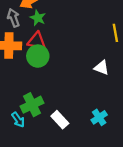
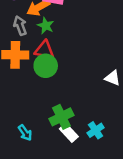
green cross: (32, 105) -> (61, 117), moved
cyan cross: (99, 117) -> (96, 130), moved

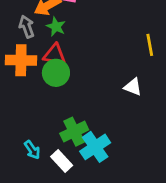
cyan cross: (96, 130) -> (95, 147), moved, size x1.5
white rectangle: (69, 133) -> (62, 161), moved

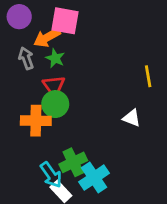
red triangle: (55, 55) -> (54, 86), turned 45
orange cross: (21, 60) -> (36, 121), moved
cyan arrow: (32, 150) -> (51, 175), moved, size x1.4

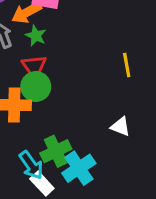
yellow line: (148, 76) -> (127, 65), moved
white triangle: (132, 118) -> (120, 127), moved

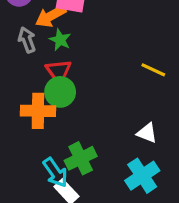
yellow line: (127, 65) -> (153, 70), turned -55
cyan cross: (79, 168) -> (142, 176), moved

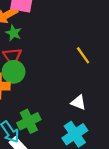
yellow line: (153, 70) -> (83, 55), turned 30

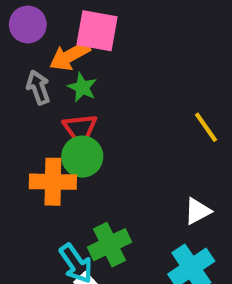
white triangle: (78, 102) -> (198, 211), turned -49

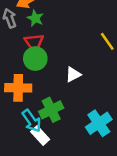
orange cross: (53, 182) -> (18, 88), moved
white triangle: (198, 211) -> (73, 74), moved

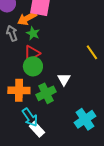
red triangle: (34, 43) -> (32, 53), turned 36
white triangle: (73, 74) -> (64, 79), turned -32
green cross: (51, 110) -> (46, 93), moved

